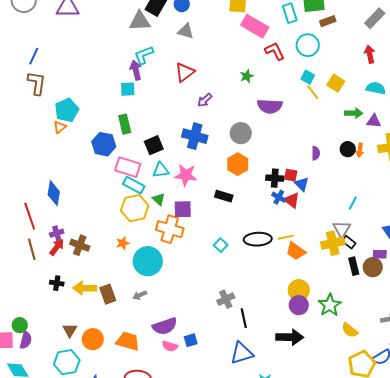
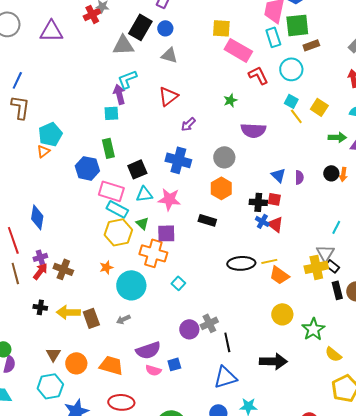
blue triangle: (302, 184) -> (278, 175), moved
cyan square: (221, 245) -> (178, 283), moved
purple circle: (299, 305) -> (189, 329), moved

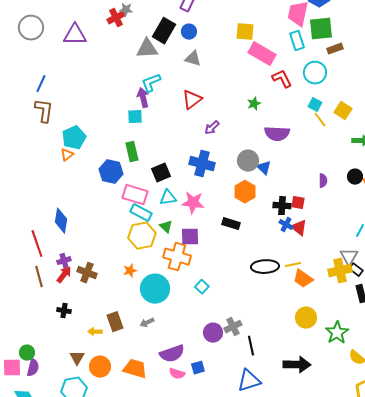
blue triangle: (278, 175) -> (264, 168), moved
yellow arrow: (68, 312) -> (95, 332), moved, size x0.6

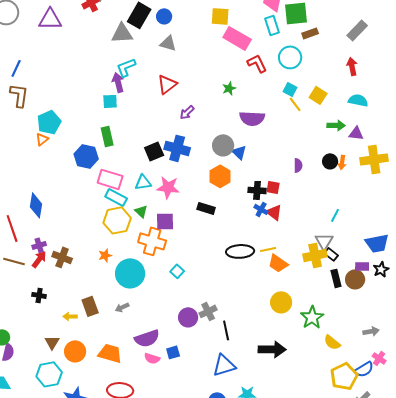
black square: (161, 173) -> (154, 151), moved
brown line: (39, 277) -> (14, 261), turned -60

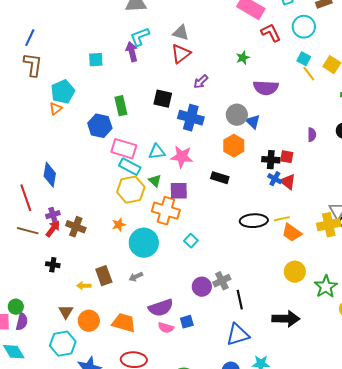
gray triangle: (168, 43) -> (181, 33), moved
cyan square: (110, 101) -> (96, 60), moved
black square: (154, 151) -> (163, 99), moved, turned 36

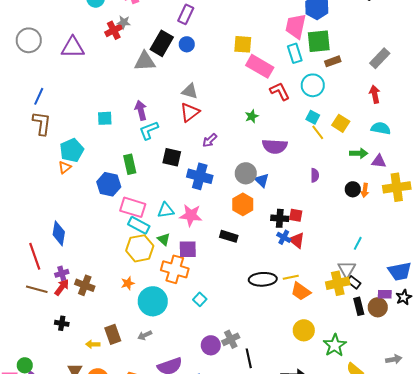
cyan L-shape: (140, 37) -> (149, 130), moved
purple semicircle: (312, 135) -> (315, 175), moved

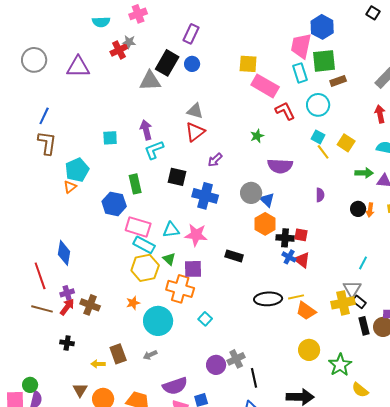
orange hexagon: (243, 204) -> (265, 224), moved

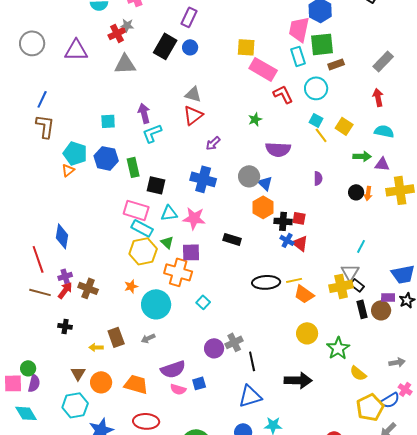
gray triangle: (150, 81) -> (125, 64), moved
cyan pentagon: (77, 170) -> (75, 153), turned -30
black square: (177, 177) -> (156, 185), moved
blue hexagon: (114, 204) -> (106, 158), moved

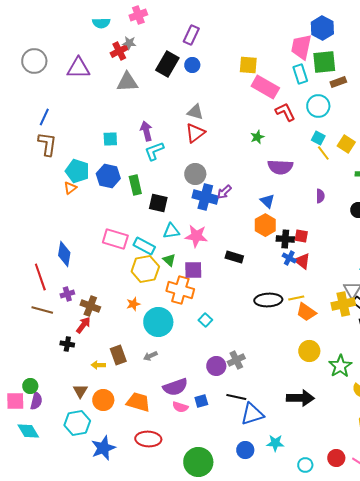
purple arrow: (213, 143) -> (224, 192), moved
gray circle: (249, 176) -> (195, 174), moved
pink rectangle: (136, 210) -> (115, 239), moved
red arrow: (65, 290) -> (83, 325), moved
black line: (252, 361) -> (236, 397), moved, turned -66

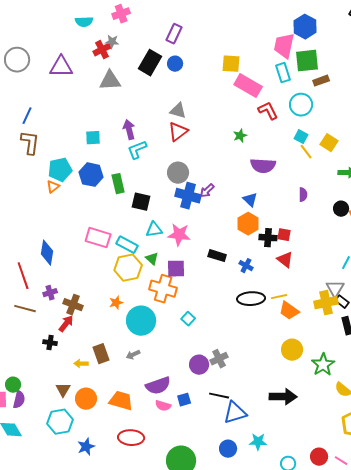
cyan pentagon: (77, 171) -> (60, 170), turned -30
blue cross: (289, 258) -> (246, 266), moved
blue star: (103, 448) -> (86, 447), size x0.7

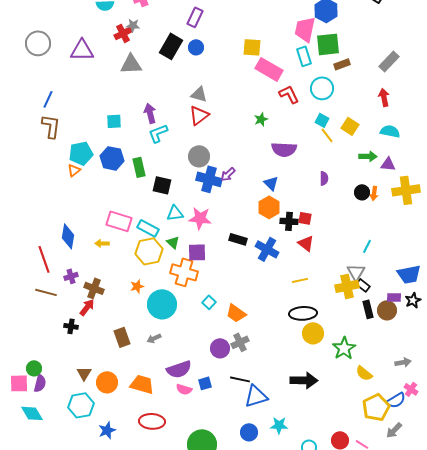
blue cross: (246, 266) -> (267, 249), size x1.6
black ellipse: (251, 299) -> (303, 313), moved
orange trapezoid: (289, 311) -> (236, 313), moved
yellow arrow: (81, 364) -> (102, 243), moved

